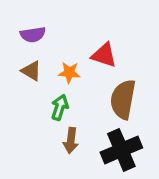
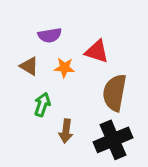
purple semicircle: (33, 35) -> (50, 35), moved
green arrow: (60, 107) -> (42, 104), moved

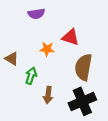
purple semicircle: (50, 35) -> (36, 14), moved
brown triangle: (29, 66) -> (12, 59), moved

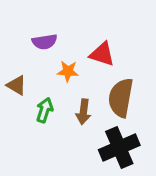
purple semicircle: (36, 14) -> (45, 42), moved
brown arrow: (48, 95) -> (83, 112), moved

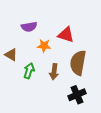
black cross: (119, 148) -> (77, 95), size x0.7

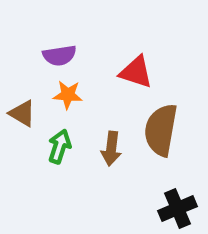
orange star: (44, 46) -> (68, 95), moved
black cross: (77, 95) -> (177, 209), moved

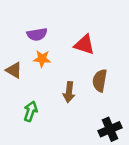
brown semicircle: (161, 130) -> (100, 81), size x0.7
green arrow: (60, 146) -> (31, 111), moved

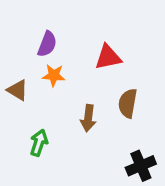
purple semicircle: (37, 34) -> (47, 44), turned -60
red triangle: (84, 45) -> (108, 57), turned -30

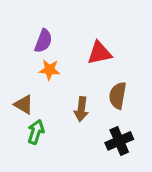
brown triangle: (18, 90) -> (24, 105), moved
black cross: (141, 166) -> (119, 141), moved

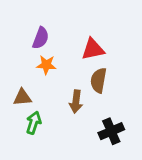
brown semicircle: (118, 95) -> (99, 80), moved
brown triangle: (24, 105) -> (22, 97), turned -36

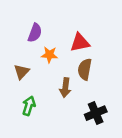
orange star: (46, 65) -> (49, 55), moved
brown triangle: (22, 97) -> (21, 72), moved, turned -42

